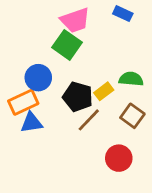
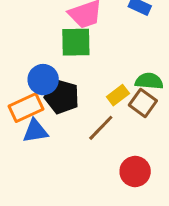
green square: (67, 45) -> (76, 42), turned -36
black pentagon: (78, 97) -> (62, 97), moved
brown square: (132, 116) -> (143, 103), moved

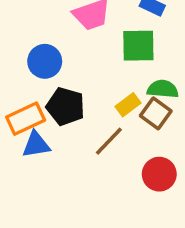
green square: (76, 42) -> (138, 46), moved
blue circle: (43, 80) -> (45, 61), moved
red circle: (135, 171) -> (159, 174), moved

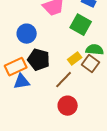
green square: (138, 46) -> (81, 25), turned 30
red circle: (159, 174) -> (68, 106), moved

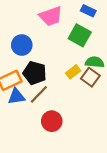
brown line: (64, 80) -> (39, 94), moved
red circle: (68, 106) -> (52, 121), moved

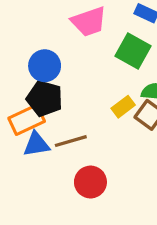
black pentagon: (35, 73) -> (45, 98), moved
brown line: (39, 94) -> (71, 141), turned 30

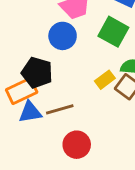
blue circle: (45, 66) -> (63, 36), moved

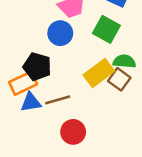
yellow rectangle: (105, 80) -> (99, 73), size x1.6

